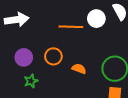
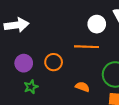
orange line: (71, 27) -> (86, 47), moved
orange semicircle: (79, 69) -> (82, 87), moved

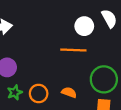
orange circle: (54, 62) -> (39, 93), moved

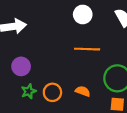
white circle: (84, 26) -> (83, 14), moved

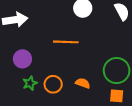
orange line: (87, 49) -> (66, 42), moved

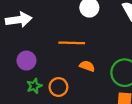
orange semicircle: (83, 83) -> (87, 66), moved

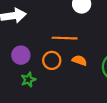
orange circle: (58, 87) -> (52, 60), moved

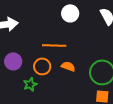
green star: (28, 80) -> (30, 84), moved

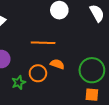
orange circle: (42, 66) -> (38, 73), moved

